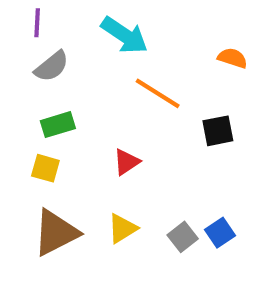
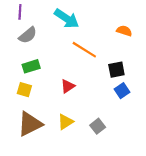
blue square: (220, 233) -> (122, 91), moved

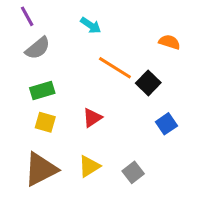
purple line: (20, 12) -> (27, 16), turned -32
cyan arrow: (67, 19) -> (91, 25), size x0.6
black square: (116, 70) -> (148, 83), moved, turned -35
yellow square: (24, 90) -> (45, 122), moved

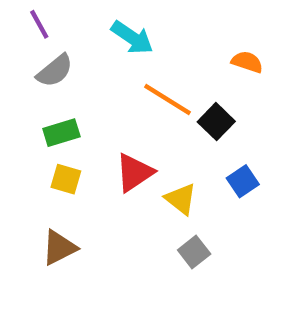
cyan arrow: (91, 25) -> (132, 38), size x1.4
red triangle: (92, 118) -> (134, 172), size x1.4
yellow triangle: (89, 166) -> (181, 199), moved, turned -50
brown triangle: (41, 169) -> (59, 248), size x0.7

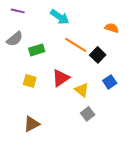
purple line: (39, 24) -> (18, 11), turned -48
gray semicircle: (55, 71) -> (15, 39), moved
green rectangle: (61, 133) -> (37, 50), moved
brown triangle: (59, 248) -> (32, 124), moved

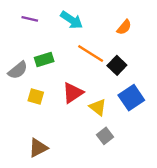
purple line: (18, 11) -> (30, 19), moved
orange semicircle: (112, 28) -> (124, 27), moved, turned 112
gray semicircle: (15, 39) -> (18, 70), moved
blue square: (110, 82) -> (131, 98), size x1.5

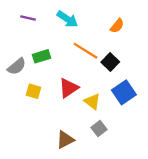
brown triangle: (38, 148) -> (65, 140), moved

